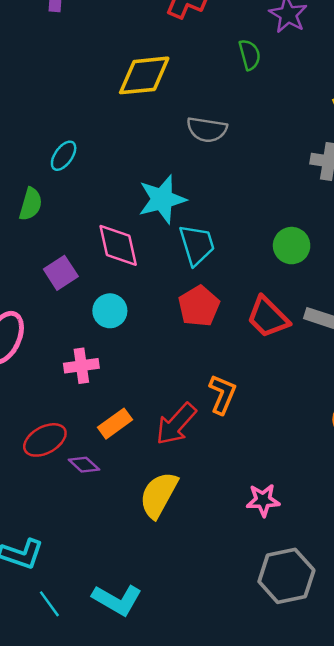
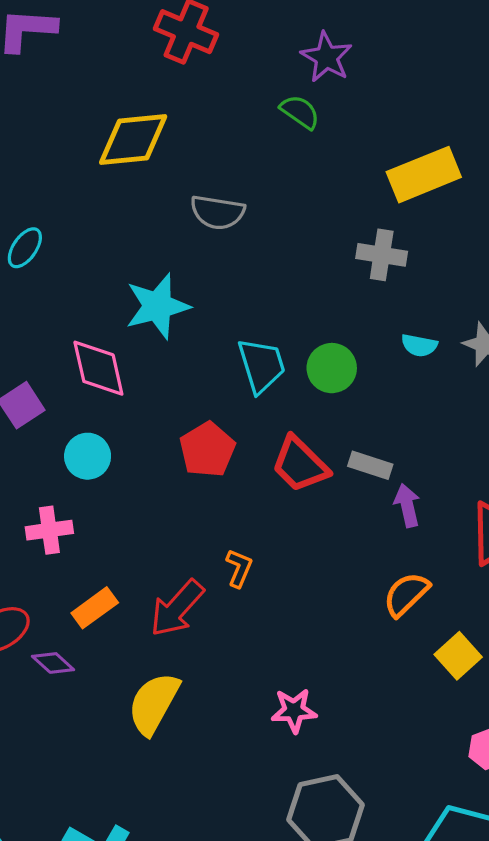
green semicircle: (250, 55) -> (300, 112), moved, turned -40
cyan trapezoid: (197, 245) -> (261, 365), moved
orange L-shape: (222, 394) -> (239, 568), size x0.7

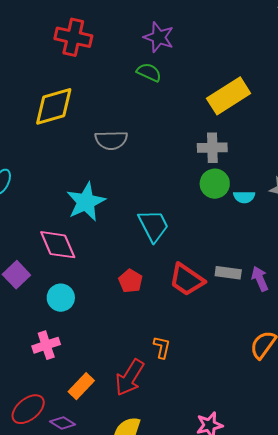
green circle: (332, 368) -> (215, 184), moved
red pentagon: (207, 450) -> (131, 281), size x0.7
purple arrow: (407, 505) -> (260, 279), moved

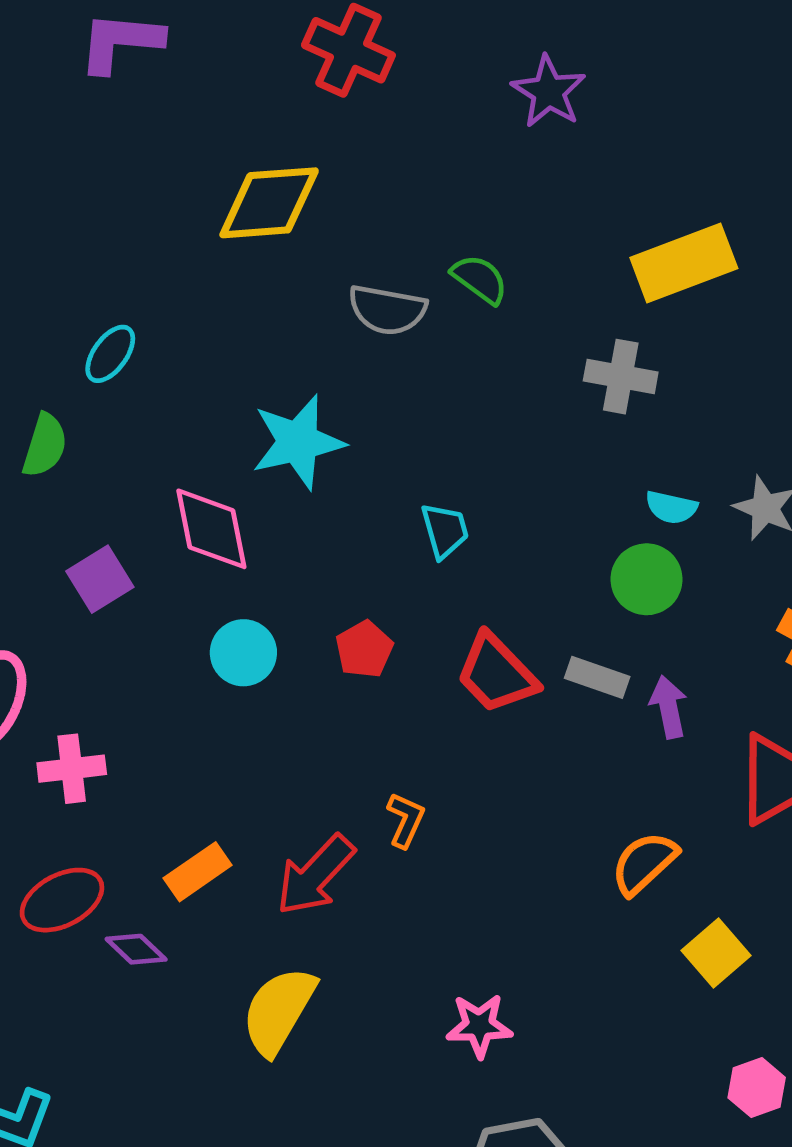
green semicircle: (149, 72) -> (480, 279), moved
green circle: (215, 184) -> (647, 579), moved
cyan trapezoid: (153, 226) -> (445, 531), size x0.7
cyan circle: (61, 298) -> (243, 653), moved
pink cross: (46, 345) -> (72, 769), moved

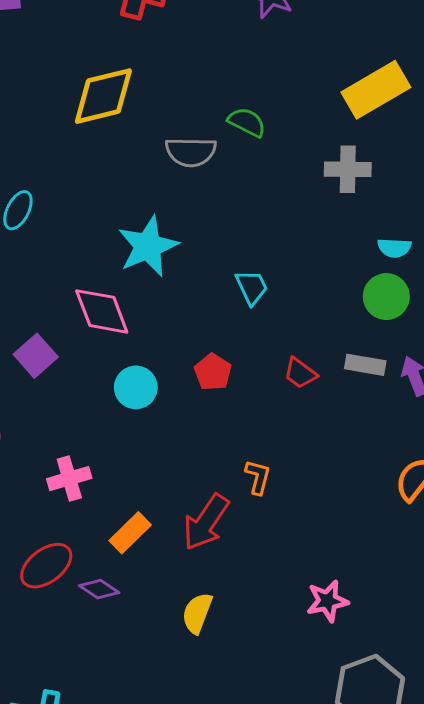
red trapezoid: (496, 673) -> (300, 373), size x0.6
pink cross: (72, 769) -> (69, 479), moved
yellow semicircle: (279, 1011) -> (197, 613), size x0.7

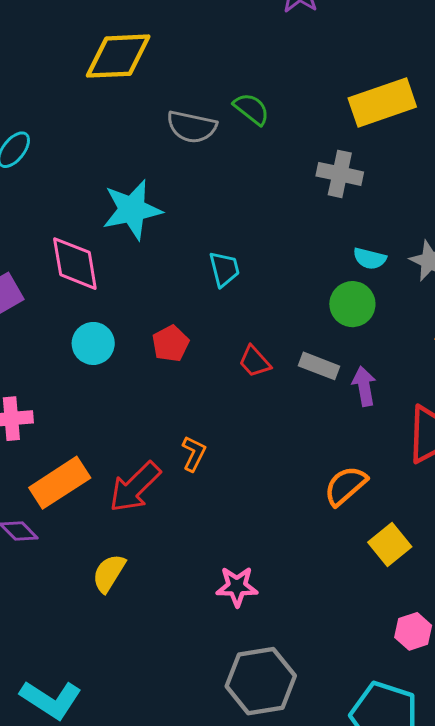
orange rectangle: (130, 533) -> (60, 483), size x1.4

